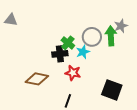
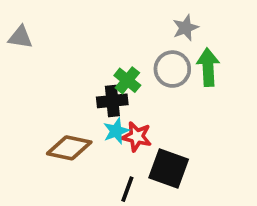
gray star: (121, 26) -> (185, 28), moved
cyan star: (83, 52) -> (116, 131), moved
black square: (112, 90) -> (169, 169), moved

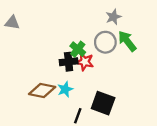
green arrow: (208, 67) -> (127, 41), turned -35
cyan star: (116, 131) -> (65, 89), moved
red star: (137, 137) -> (85, 62), moved

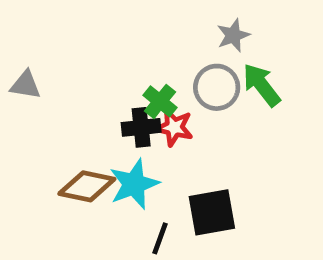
gray triangle: (12, 23) -> (25, 85), moved
cyan star: (65, 89) -> (134, 184), size x1.5
black square: (103, 103) -> (212, 212), turned -30

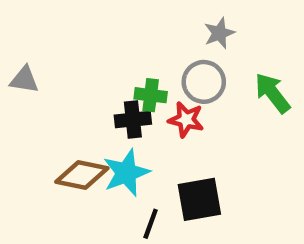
green arrow: (262, 85) -> (273, 93), moved
green cross: (160, 101) -> (151, 95), turned -32
red star: (174, 127) -> (186, 120), moved

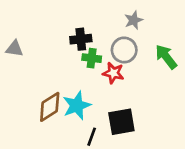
black cross: (133, 120) -> (81, 39), moved
brown diamond: (82, 175) -> (50, 107), turned -44

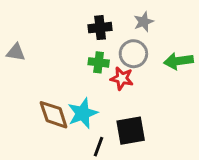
black cross: (81, 39) -> (100, 28), moved
green arrow: (166, 57) -> (178, 61), turned -60
brown diamond: (50, 107) -> (54, 115), turned -76

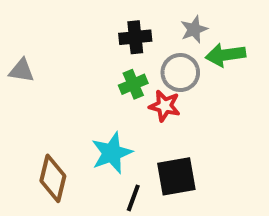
green arrow: (178, 61) -> (225, 55), moved
green cross: (99, 62) -> (133, 84), turned -30
brown diamond: (54, 115) -> (53, 178), moved, turned 32

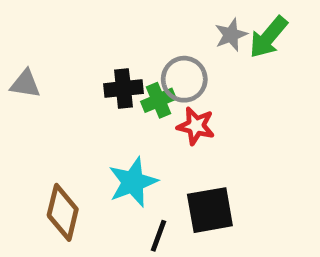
black cross: (135, 37) -> (123, 89), moved
green arrow: (225, 55) -> (268, 37), moved, turned -42
gray circle: (180, 73) -> (184, 79), moved

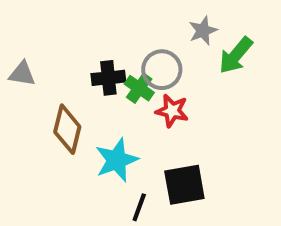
green arrow: (268, 37) -> (236, 55), moved
green cross: (159, 100) -> (139, 88), turned -32
brown diamond: (63, 212) -> (67, 129), moved

